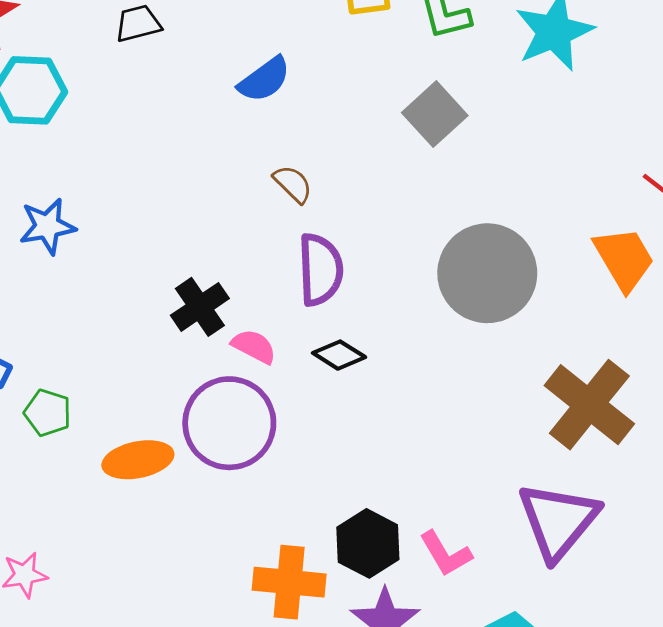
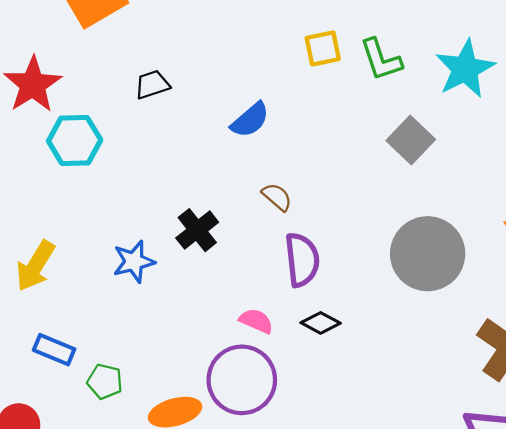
gray square: (435, 114) -> (411, 140), moved
blue star: (47, 226) -> (134, 262), moved
black cross: (200, 307) -> (197, 230), moved

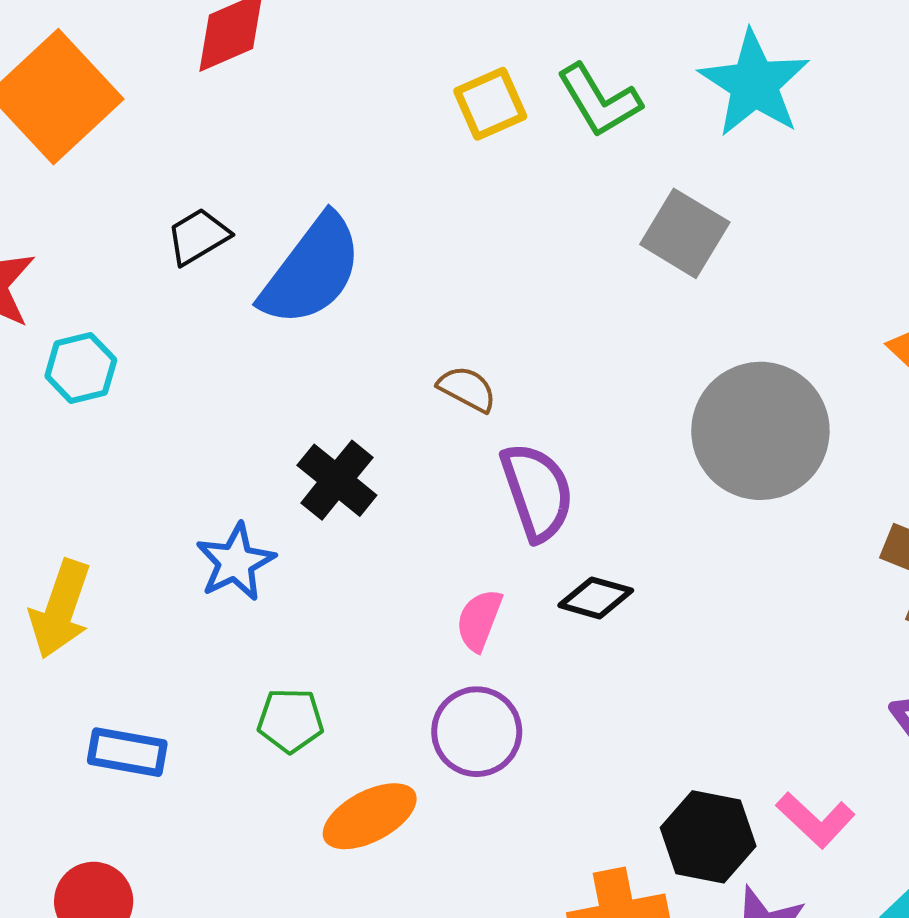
blue semicircle: (250, 120) -> (312, 270), moved, size x1.6
cyan hexagon: (75, 140) -> (81, 368), size x0.7
pink semicircle: (256, 321) -> (479, 620), turned -80
purple circle: (242, 380) -> (477, 732), size x0.7
green pentagon: (105, 382) -> (290, 720), moved

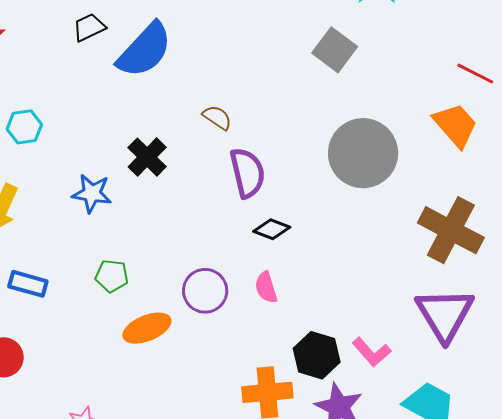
cyan hexagon: (81, 368) -> (24, 127), moved
blue star: (235, 562) -> (92, 193), turned 30
pink semicircle: (479, 620) -> (266, 287), moved, turned -44

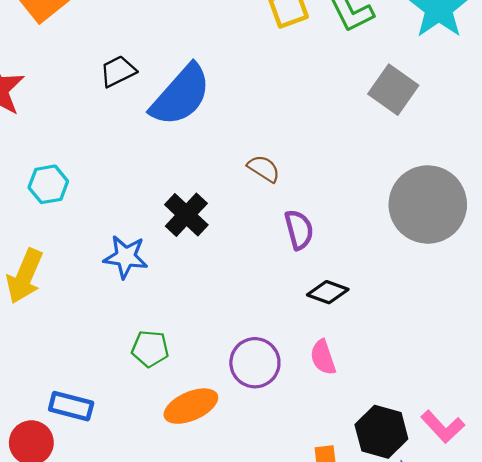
purple semicircle: (247, 173) -> (299, 230), size x0.7
blue rectangle: (28, 284) -> (71, 406), moved

